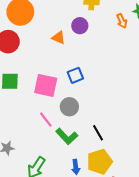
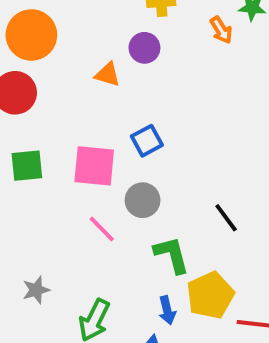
black line: (98, 133) -> (226, 218), moved
green L-shape: (67, 136) -> (172, 255), moved, turned -145

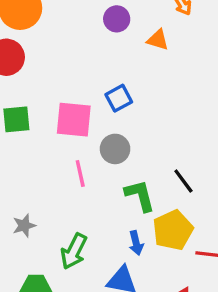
orange triangle: (108, 75) -> (158, 40), moved
black line: (226, 218) -> (183, 181), moved
pink line: (102, 229) -> (80, 173), turned 32

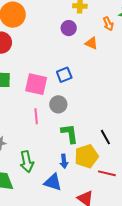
black line: (183, 181) -> (105, 137), moved
green arrow: (74, 251) -> (27, 162), turned -45

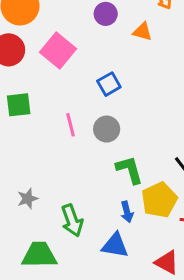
pink square: (36, 84) -> (58, 51), moved, turned 35
pink line: (36, 116) -> (70, 125), moved

